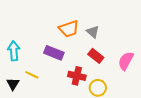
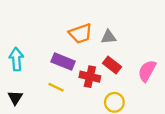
gray triangle: (93, 32) -> (109, 37), turned -48
yellow line: (32, 75) -> (56, 87), moved
red cross: (77, 76) -> (90, 77), moved

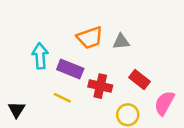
cyan arrow: (16, 59) -> (40, 56), moved
red rectangle: (112, 65) -> (139, 79), moved
pink semicircle: (147, 71) -> (164, 103), moved

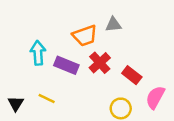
gray triangle: (121, 42) -> (113, 24), moved
red cross: (100, 86) -> (100, 63), moved, turned 35
yellow line: (62, 98) -> (47, 99), moved

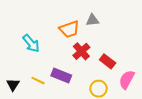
cyan arrow: (38, 53) -> (31, 43), turned 144
purple rectangle: (66, 65) -> (61, 76), moved

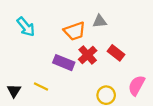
cyan arrow: (31, 43) -> (26, 27), moved
red rectangle: (108, 61) -> (116, 53), moved
purple rectangle: (61, 76) -> (64, 63), moved

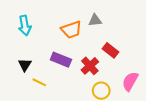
cyan arrow: (26, 27) -> (25, 26), turned 30
red cross: (88, 55) -> (90, 66), moved
black triangle: (14, 91) -> (25, 65), moved

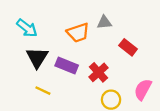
cyan arrow: (25, 26) -> (27, 28), turned -42
red rectangle: (111, 50) -> (128, 47), moved
black triangle: (25, 65) -> (37, 58), moved, size x1.5

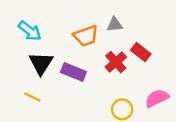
red cross: (99, 72) -> (116, 62), moved
pink semicircle: (143, 89) -> (157, 98), turned 35
yellow line: (43, 91) -> (32, 97), moved

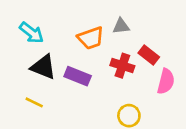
red cross: (116, 62) -> (122, 66), turned -30
black triangle: (41, 63) -> (43, 67), turned -40
pink semicircle: (157, 98) -> (166, 81), moved, turned 130

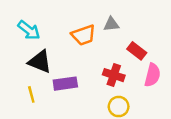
red cross: (122, 66) -> (114, 75), moved
purple rectangle: (78, 76) -> (65, 84), moved, turned -30
yellow line: (34, 102) -> (31, 94), turned 49

